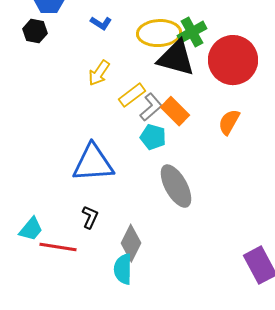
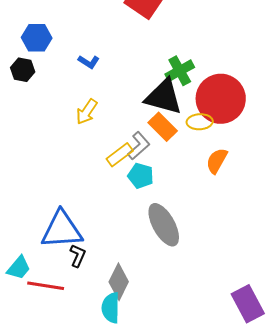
yellow ellipse: (159, 33) -> (200, 122), moved, size x0.6
yellow rectangle: (132, 95) -> (120, 155), moved
orange rectangle: (175, 111) -> (163, 127), moved
blue triangle: (93, 163) -> (62, 230), moved

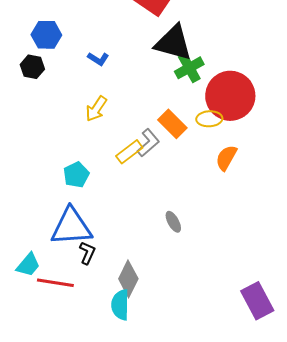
black triangle: (164, 97) -> (173, 43), moved
cyan pentagon: (141, 176) -> (76, 175), moved, turned 30
gray ellipse: (164, 225) -> (173, 222), size x0.5

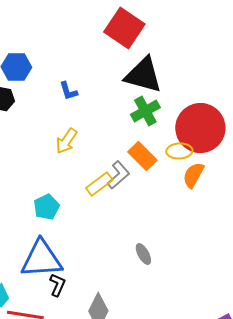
blue L-shape: (98, 59) -> (68, 91), turned 40
green cross: (189, 68) -> (145, 111), moved
orange semicircle: (226, 158) -> (193, 175), moved

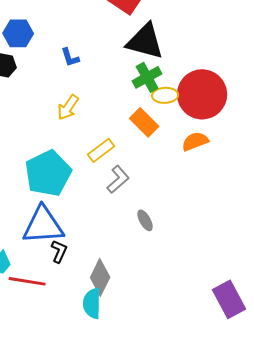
yellow ellipse: (179, 151) -> (165, 95), moved
gray L-shape: (118, 175) -> (118, 179), moved
orange semicircle: (193, 175) -> (195, 141), turned 40
cyan pentagon: (46, 207) -> (48, 173), size x1.8

